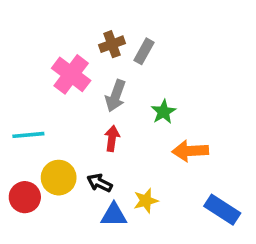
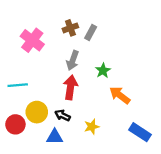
pink cross: (71, 74) -> (32, 40), moved
red arrow: (112, 138) -> (70, 87), size x1.5
orange arrow: (190, 151) -> (120, 95), turned 40
blue triangle: (114, 215) -> (55, 137), moved

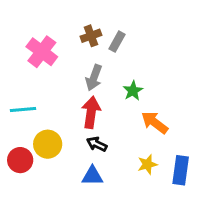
black arrow: (63, 115) -> (97, 144), moved
yellow star: (92, 127) -> (147, 164), moved
blue rectangle: (140, 132) -> (181, 170), turned 65
blue triangle: (55, 137) -> (92, 176), moved

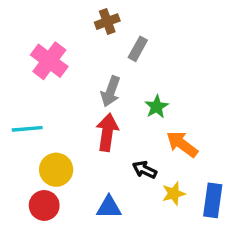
brown cross: (91, 36) -> (107, 22), moved
black arrow: (97, 144) -> (145, 170), moved
red circle: (20, 160) -> (44, 205), moved

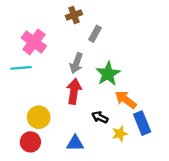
green star: (157, 107) -> (108, 74), size x1.5
cyan line: (27, 129) -> (21, 68), moved
blue rectangle: (213, 200) -> (142, 123), moved, turned -30

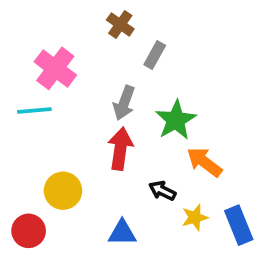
brown cross: (74, 15) -> (120, 24), turned -35
blue rectangle: (142, 123) -> (239, 225), moved
red circle: (30, 142) -> (29, 231), moved

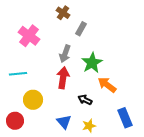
cyan line: (34, 110) -> (18, 74), moved
yellow star: (195, 217) -> (89, 126), moved
blue triangle: (122, 233) -> (64, 122), turned 49

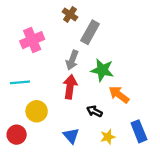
gray rectangle: (81, 29) -> (90, 32), size x1.5
pink cross: (29, 36) -> (32, 40), turned 30
green star: (92, 63) -> (102, 70), turned -30
yellow star: (89, 126) -> (108, 137), moved

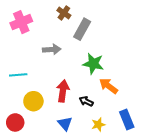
pink cross: (32, 40) -> (21, 22), moved
gray arrow: (72, 60) -> (52, 49), moved, turned -114
red arrow: (70, 87) -> (63, 91), moved

